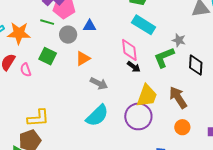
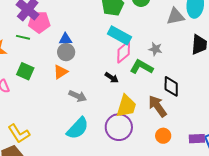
gray circle: (68, 35) -> (66, 52), moved
pink diamond: (129, 50) -> (124, 52), moved, turned 60
green L-shape: (164, 57) -> (142, 67), turned 55
black diamond: (196, 65) -> (171, 86), moved
yellow L-shape: (38, 118) -> (19, 134), turned 65

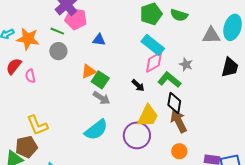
gray circle: (66, 52) -> (58, 51), moved
green square: (25, 71) -> (100, 80), moved
black diamond: (171, 86) -> (174, 103), moved

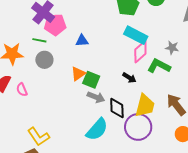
black diamond: (174, 103) -> (117, 108), moved

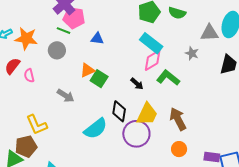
green line: (39, 40) -> (63, 31), moved
gray star: (172, 48) -> (192, 53), moved
gray arrow: (96, 97) -> (66, 96), moved

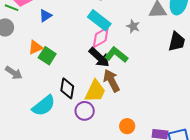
blue triangle: (97, 39) -> (45, 16), turned -40
gray star: (192, 53) -> (133, 26), moved
black arrow: (137, 84) -> (99, 57), moved, size x1.6
brown arrow: (178, 119) -> (112, 81), moved
purple circle: (136, 134) -> (85, 111), size x0.7

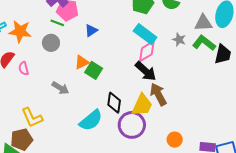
green L-shape: (116, 55) -> (204, 43), moved
purple circle: (85, 111) -> (132, 125), size x1.4

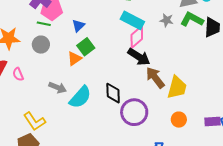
green square: (94, 70) -> (86, 47), moved, turned 30
yellow trapezoid: (142, 105) -> (177, 87), moved
cyan semicircle: (91, 120) -> (80, 97), moved

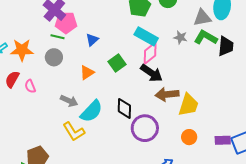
green square: (86, 47) -> (117, 63), moved
brown arrow: (155, 78) -> (167, 94), turned -60
yellow L-shape: (34, 121) -> (74, 131), moved

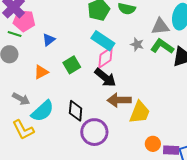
orange circle: (189, 137) -> (153, 144), moved

